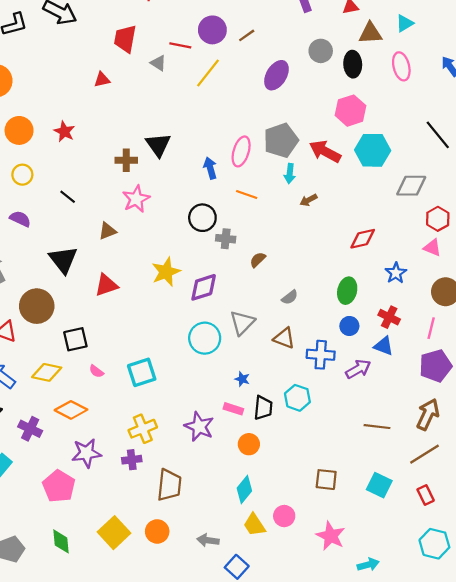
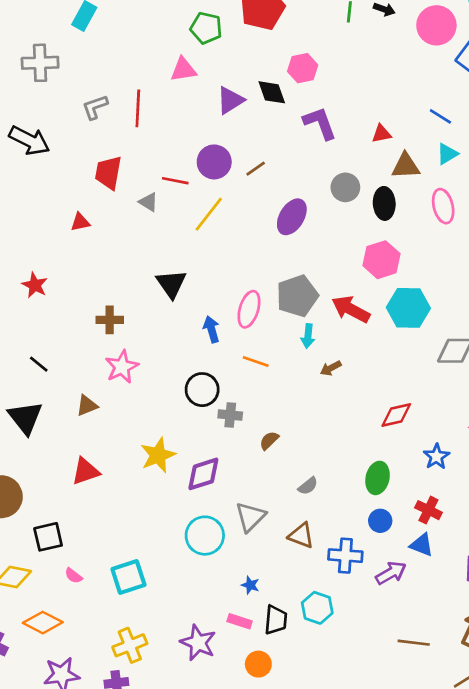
black triangle: (158, 145) -> (171, 284), moved
black triangle: (63, 260) -> (25, 418), moved

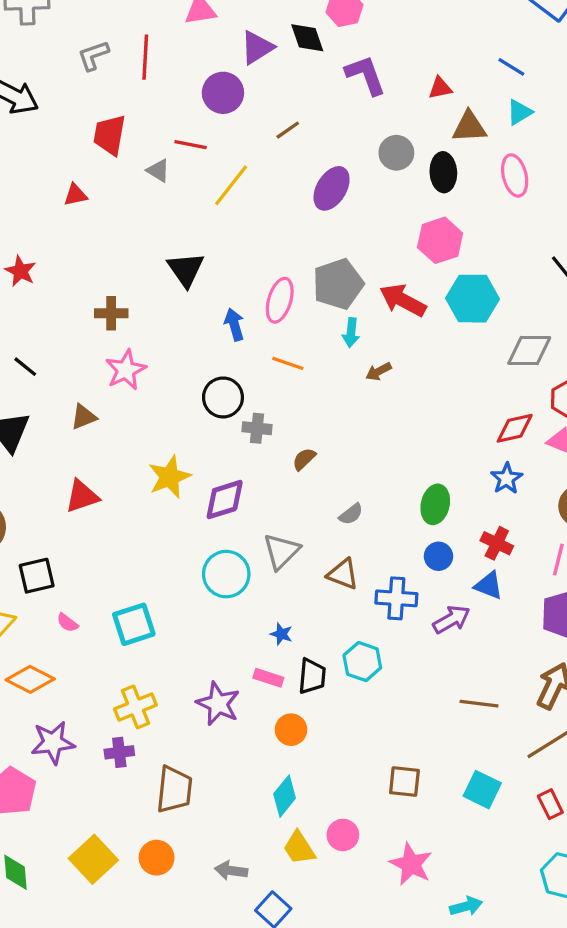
purple circle: (214, 162) -> (223, 93), moved
red diamond: (396, 415) -> (515, 428), moved

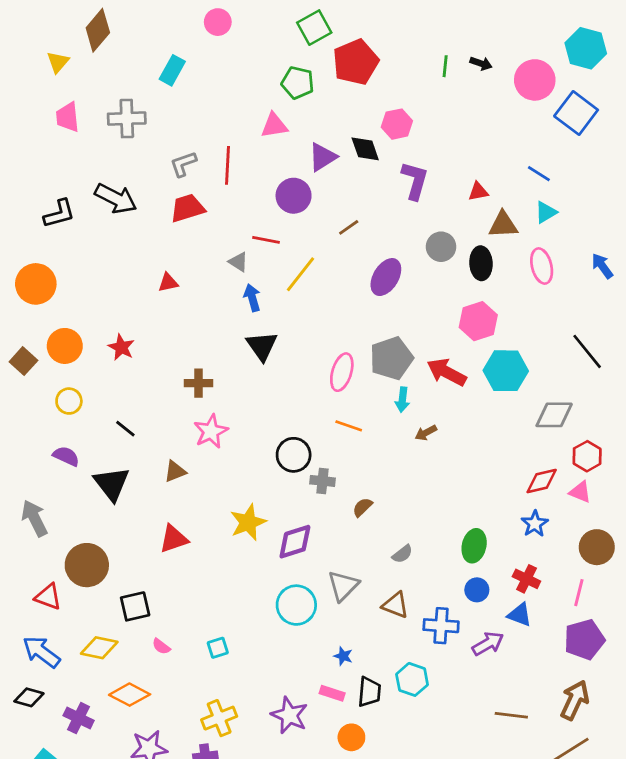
purple L-shape: (366, 75) -> (415, 181), turned 36
red trapezoid: (110, 135) -> (187, 208), moved, turned 63
blue arrow: (234, 325) -> (252, 298), moved
cyan square: (134, 624) -> (218, 648), size x0.6

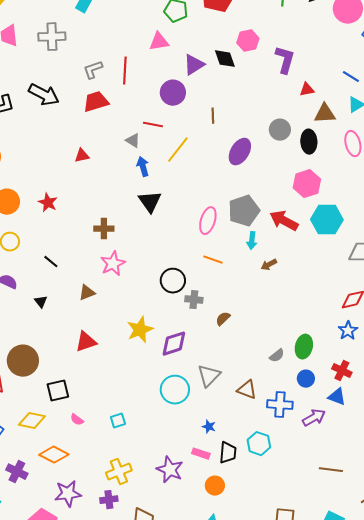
purple L-shape: (415, 181) -> (285, 60), moved
brown line: (349, 227) -> (213, 116), turned -56
black triangle: (112, 484) -> (41, 302), size x0.5
gray semicircle: (402, 554) -> (277, 356), moved

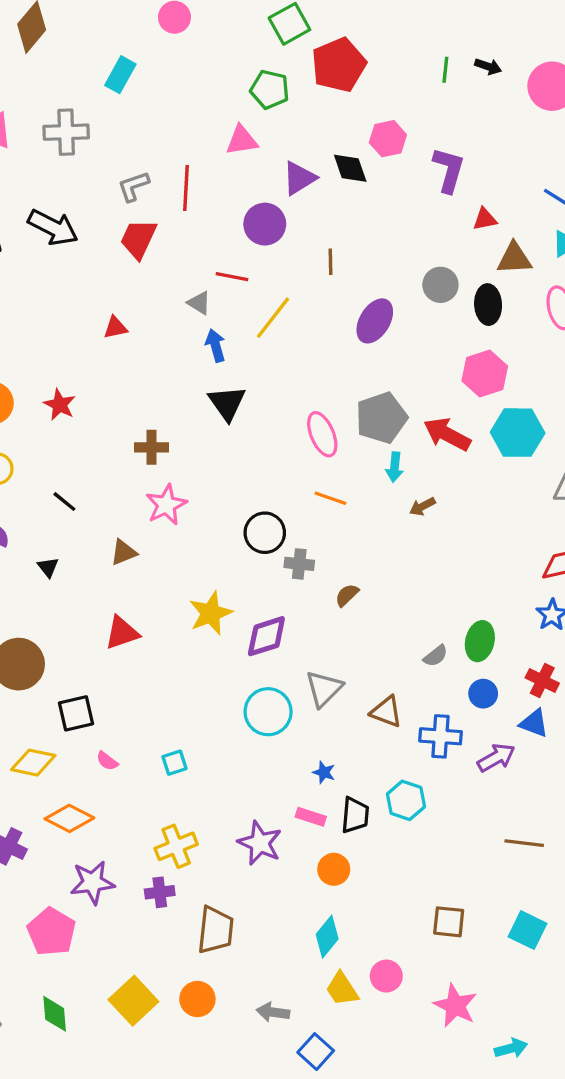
red trapezoid: (96, 102) -> (138, 239), turned -48
pink ellipse: (208, 221) -> (322, 434), turned -40

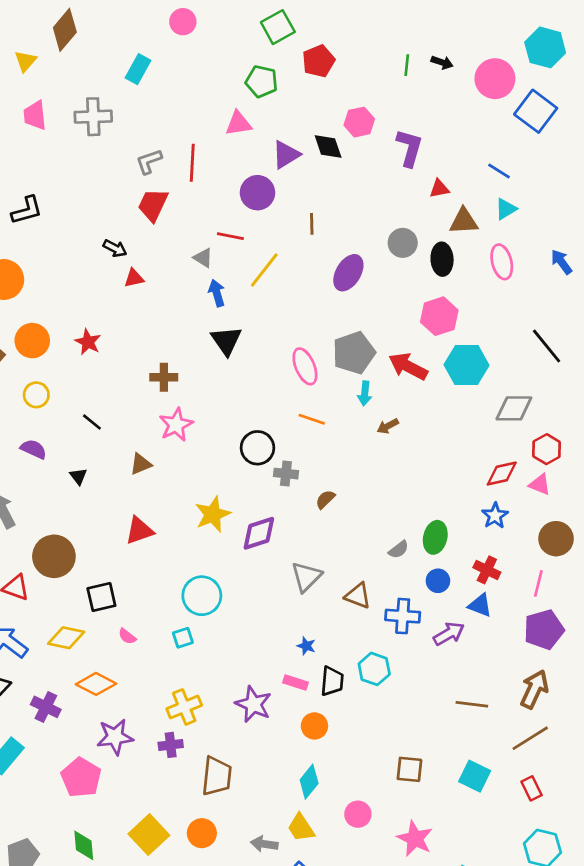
red pentagon: (339, 65) -> (319, 61), size x0.7
black arrow: (53, 227) -> (115, 248), moved, size x0.6
cyan circle: (268, 712) -> (202, 596), moved
yellow trapezoid: (342, 989) -> (301, 828), moved

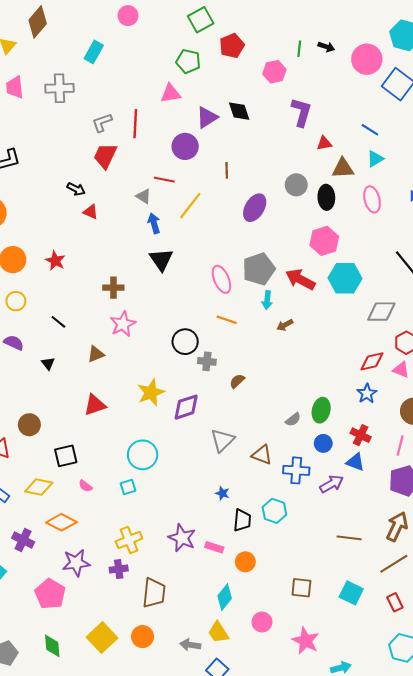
pink hexagon: (359, 122) -> (274, 72), moved
red triangle: (134, 278) -> (91, 212), turned 35
brown circle: (54, 556) -> (29, 425), size x0.7
pink rectangle: (295, 683) -> (214, 547), moved
orange circle: (314, 726) -> (245, 562), moved

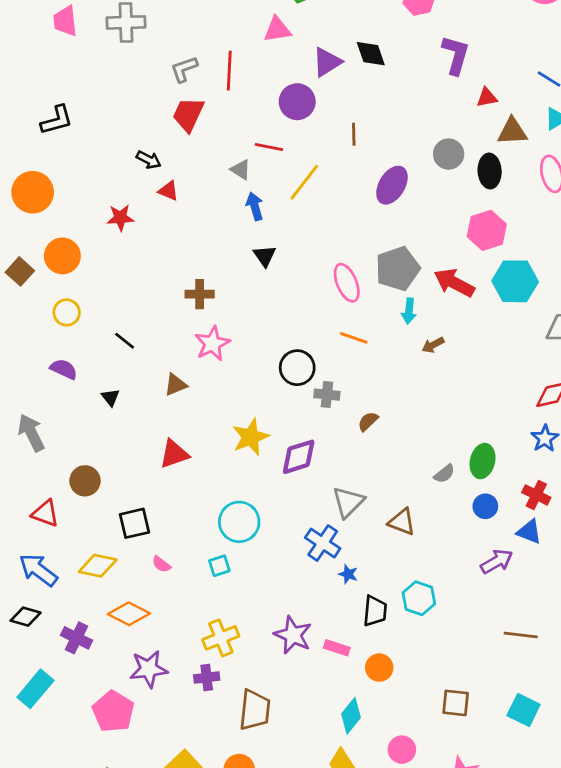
black triangle: (161, 260) -> (265, 256), size x0.7
red star: (55, 261) -> (120, 218), moved, turned -30
blue cross: (296, 470) -> (323, 543), moved, turned 30

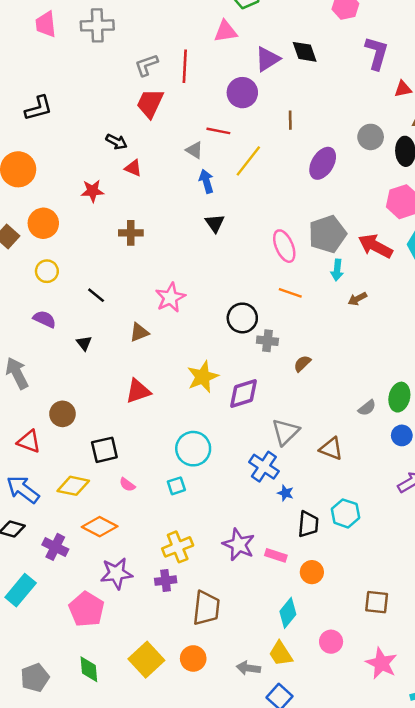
brown cross: (200, 294) -> (131, 233), moved

